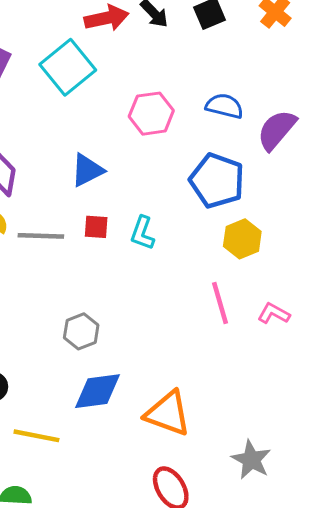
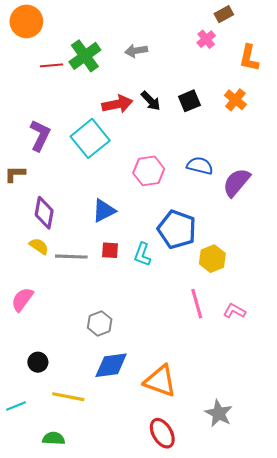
blue pentagon: (217, 181) -> (177, 229), moved

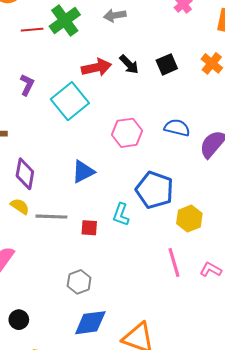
purple L-shape: (40, 135) -> (27, 85), moved, size x0.7
red square: (110, 250) -> (89, 228), moved

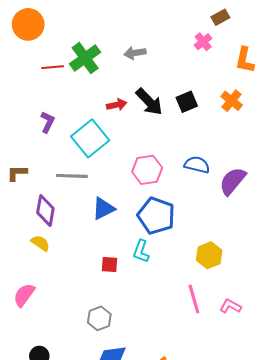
black arrow: (129, 64) -> (149, 102), size x1.4
red arrow: (96, 67) -> (117, 105), size x0.7
blue pentagon: (155, 190) -> (156, 216), moved
gray line: (51, 217) -> (72, 176), moved

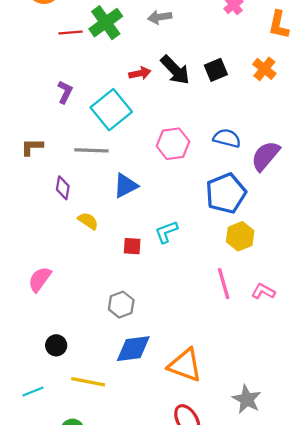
purple diamond: (45, 211) -> (63, 188), size x0.7
blue pentagon: (156, 216) -> (226, 193), moved, turned 30
yellow semicircle: (40, 243) -> (88, 221), moved
cyan L-shape: (141, 251) -> (166, 232), turned 50

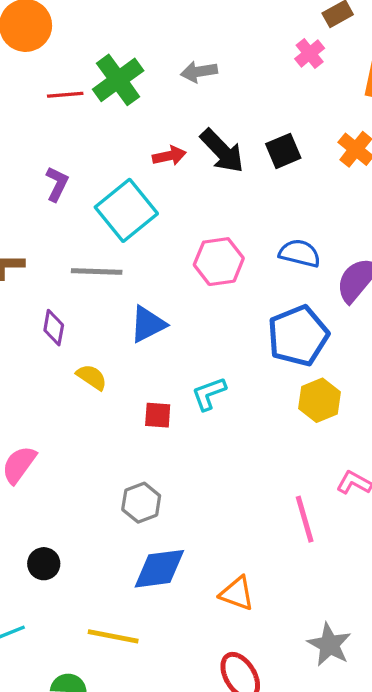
pink line: (224, 284) -> (305, 519), moved
orange triangle: (185, 365) -> (237, 593), size x0.7
yellow line: (88, 382) -> (113, 636), moved

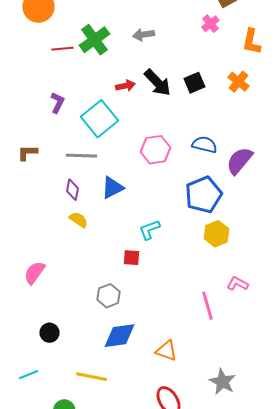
purple diamond: (54, 328) -> (72, 190), moved
red square: (158, 415) -> (131, 258), moved

